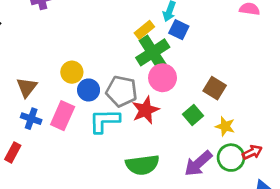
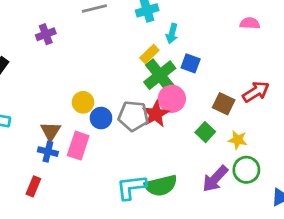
blue square: (179, 30) -> (191, 63), moved
brown triangle: (27, 87) -> (51, 131), moved
red star: (145, 110) -> (156, 114), moved
cyan L-shape: (104, 121) -> (131, 187), moved
red arrow: (252, 152) -> (256, 92), moved, size x1.4

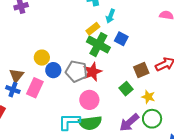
green cross: (160, 75) -> (98, 45), turned -30
pink circle: (172, 99) -> (89, 100), moved
brown square: (224, 104) -> (141, 70), turned 35

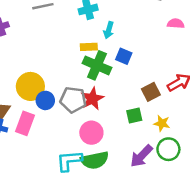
yellow rectangle: (93, 29) -> (89, 47), turned 40
yellow circle: (42, 58) -> (30, 86), size x1.5
green square: (126, 89) -> (134, 116), turned 32

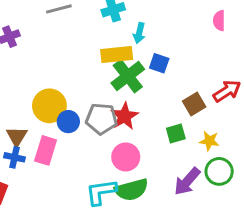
pink semicircle: (176, 24) -> (219, 21), turned -91
yellow rectangle: (89, 47) -> (117, 55), size x1.5
green cross: (97, 65) -> (128, 76), turned 32

